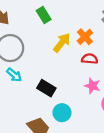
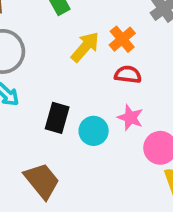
black rectangle: (46, 88) -> (57, 118), turned 72
cyan circle: (62, 113) -> (94, 131), moved

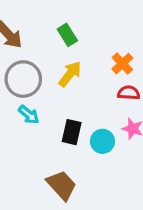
yellow arrow: (85, 47) -> (70, 74), moved

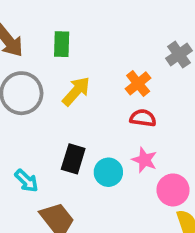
green rectangle: (67, 35) -> (62, 44), moved, turned 30
cyan arrow: (29, 115) -> (26, 181), moved

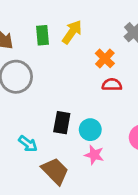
yellow arrow: (76, 91) -> (72, 32), moved
pink star: (144, 160) -> (94, 155), moved

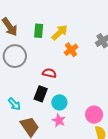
orange cross: (105, 58) -> (71, 50), moved
red semicircle: (112, 85) -> (49, 73), moved

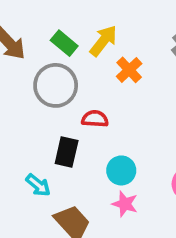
green rectangle: (39, 31) -> (64, 43), turned -48
gray circle: (15, 56) -> (56, 85), moved
black rectangle: (41, 94) -> (67, 152), moved

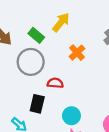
yellow arrow: (103, 41) -> (61, 22), moved

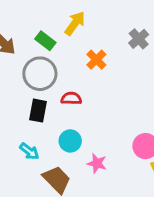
black rectangle: (37, 104) -> (38, 111), moved
cyan circle: (71, 116) -> (70, 141), moved

